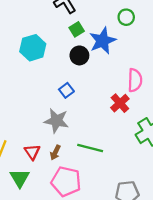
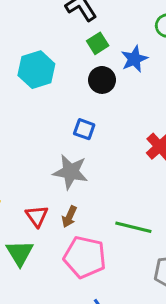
blue star: (103, 41) -> (134, 59), size x0.7
blue square: (66, 90) -> (84, 129), turned -32
green line: (90, 148) -> (133, 227), moved

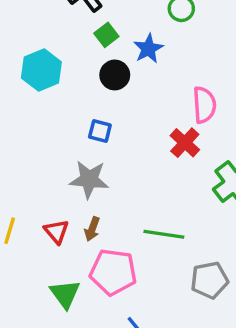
green triangle: (20, 253) -> (65, 294), moved

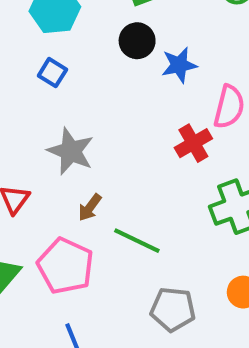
blue star: (148, 49) -> (179, 65), moved
blue square: (100, 131) -> (52, 73), moved
brown arrow: (92, 229) -> (90, 207), moved

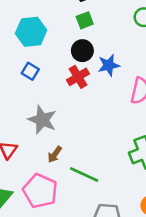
red cross: (193, 143) -> (78, 77), moved

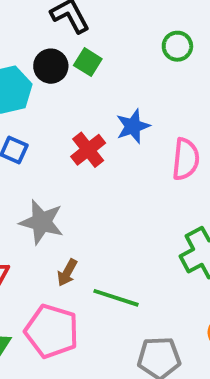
green square: (85, 20) -> (88, 62), turned -30
black circle: (82, 51) -> (51, 66), moved

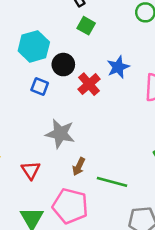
black circle: (51, 66) -> (63, 65), moved

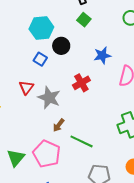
red cross: (89, 84) -> (81, 83), moved
red triangle: (31, 170) -> (26, 88), moved

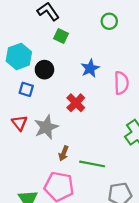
gray star: (49, 98) -> (46, 127), turned -30

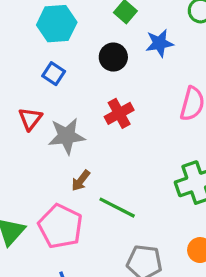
blue star: (90, 68) -> (160, 43), moved
black circle: (44, 70) -> (113, 57), moved

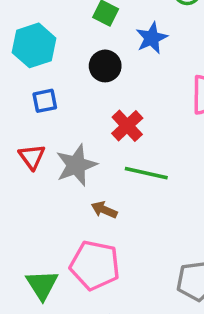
blue square: (54, 74) -> (45, 101), turned -30
brown arrow: (81, 181) -> (104, 210), turned 90
green line: (117, 208) -> (146, 173), moved

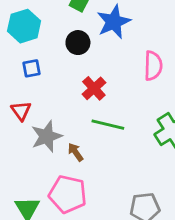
blue star: (152, 38) -> (114, 22), size x1.4
gray star: (76, 165) -> (47, 136), moved
brown arrow: (104, 210) -> (75, 152), turned 30

